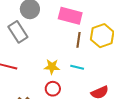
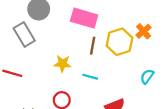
yellow star: (52, 67) -> (63, 64), moved

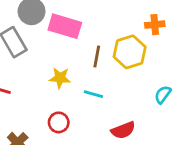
pink rectangle: (84, 18) -> (65, 26), moved
orange cross: (144, 31) -> (155, 25), moved, turned 35

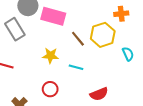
brown line: (97, 56) -> (78, 39), turned -49
cyan semicircle: (163, 95) -> (128, 54), moved, turned 120

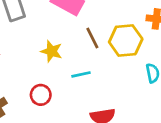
cyan line: (76, 67) -> (81, 74), turned -40

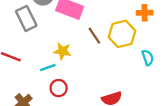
cyan line: (81, 74) -> (48, 68), moved

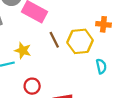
red circle: (59, 88) -> (32, 86), moved

